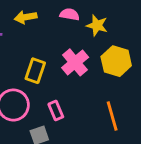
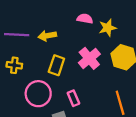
yellow arrow: (26, 17) -> (47, 36), moved
yellow star: (97, 25) -> (108, 28), turned -30

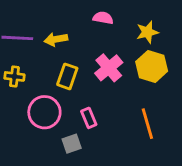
yellow star: (108, 28) -> (147, 32), moved

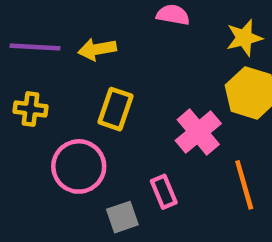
pink cross: (109, 68) -> (198, 132), moved
pink rectangle: (89, 118) -> (164, 192), moved

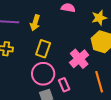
yellow arrow: (97, 49) -> (35, 23), turned -63
pink circle: (79, 166) -> (43, 74), moved

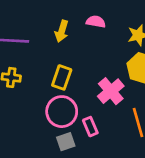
yellow arrow: (35, 23) -> (62, 31), moved

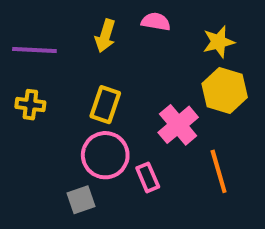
gray square: (66, 142) -> (81, 200), moved

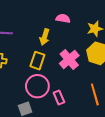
yellow arrow: (105, 36) -> (45, 37), moved
pink cross: (178, 125) -> (69, 60), moved

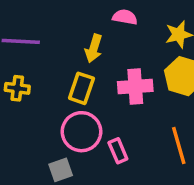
pink cross: (69, 60) -> (135, 87), turned 36

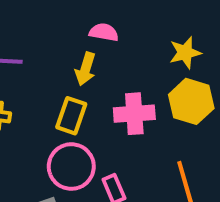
pink semicircle: (125, 17) -> (104, 32), moved

